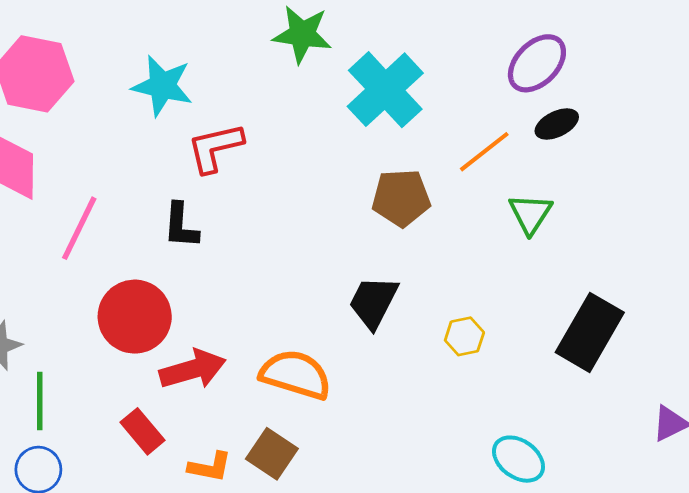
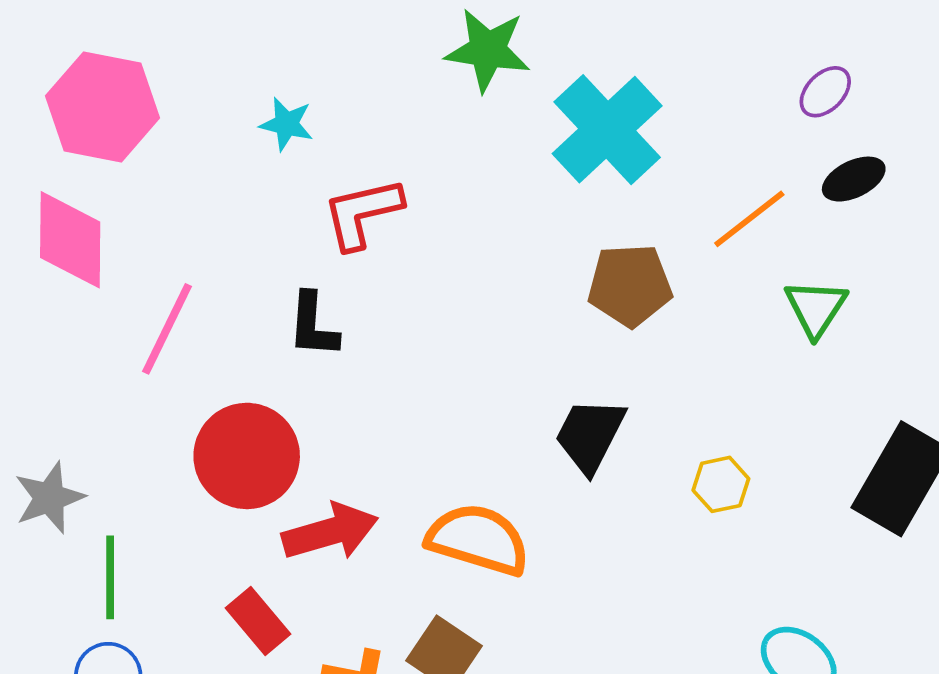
purple ellipse: (537, 63) -> (825, 92), size x0.6
cyan star: (162, 86) -> (286, 124), size x0.6

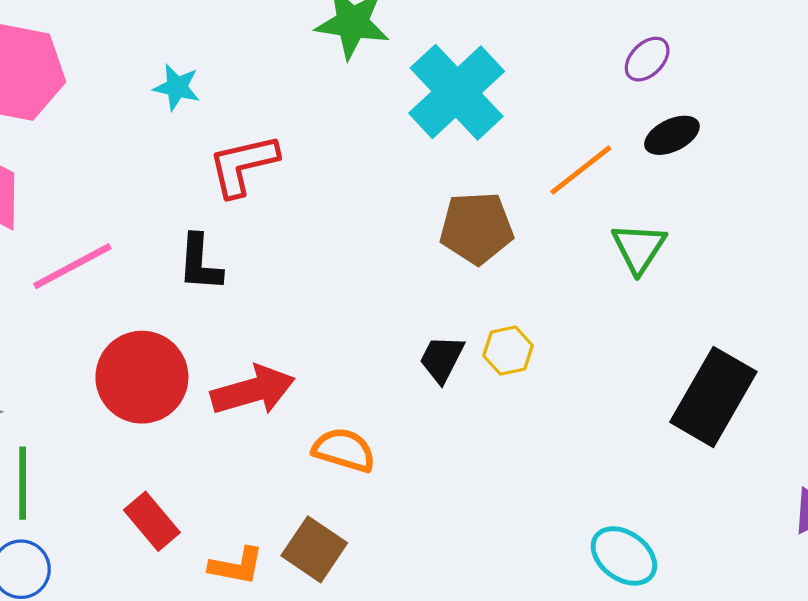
pink line: (167, 329) -> (72, 266), turned 36
black trapezoid: (590, 435) -> (442, 359), size x0.7
yellow hexagon: (721, 484) -> (508, 351), moved
red arrow: (330, 532) -> (253, 390), moved
orange semicircle: (478, 539) -> (344, 450), size x0.7

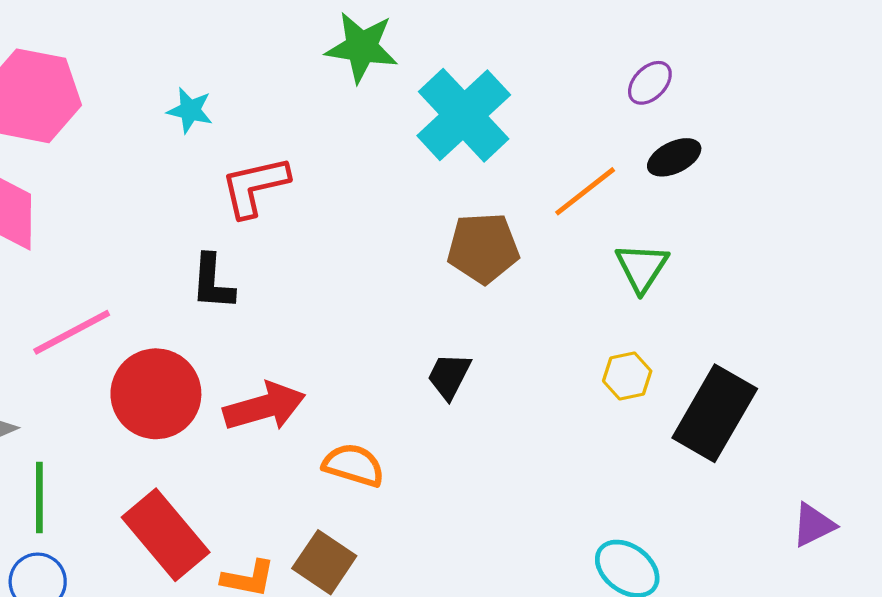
pink line: (72, 266) -> (72, 332), moved
yellow hexagon: (508, 351) -> (627, 376), moved
red rectangle: (152, 521) -> (166, 535), size x1.6

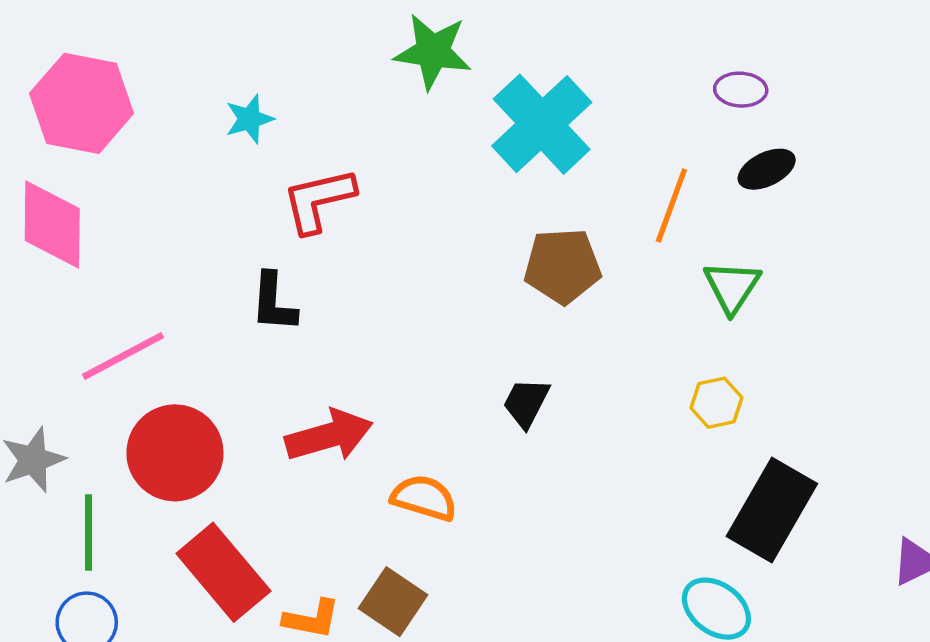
purple ellipse: (650, 83) -> (741, 90), turned 48
cyan star: (190, 110) -> (249, 119), turned -30
orange line: (585, 191) -> (671, 205), turned -32
red circle: (156, 394) -> (175, 453), moved
black rectangle: (715, 413) -> (772, 510), moved

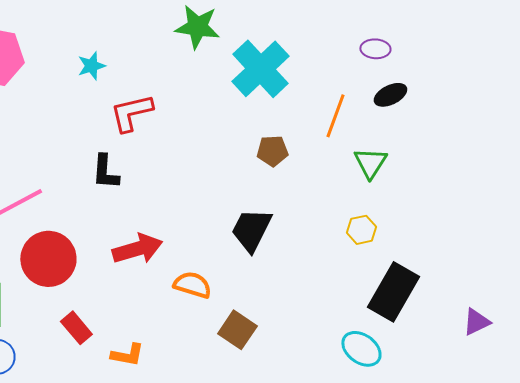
brown pentagon: (562, 266) -> (272, 151), size x0.7
black trapezoid: (526, 403) -> (251, 230), size x1.5
red rectangle: (223, 572) -> (76, 328), size x0.6
brown square: (393, 602) -> (237, 330), moved

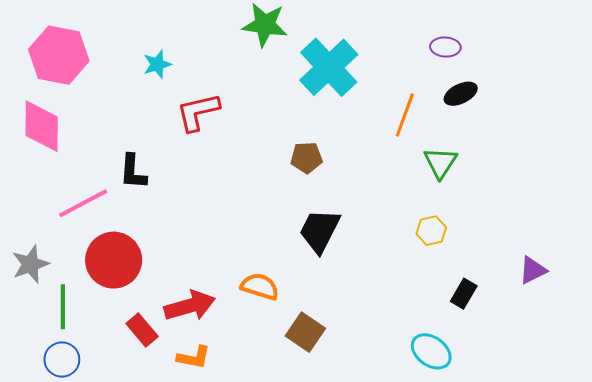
brown pentagon: (272, 151) -> (306, 158), moved
black L-shape: (105, 172) -> (133, 172), moved
red arrow: (137, 249) -> (190, 306), moved
black rectangle: (393, 292) -> (464, 294), size x0.5
purple triangle: (476, 322) -> (533, 270), moved

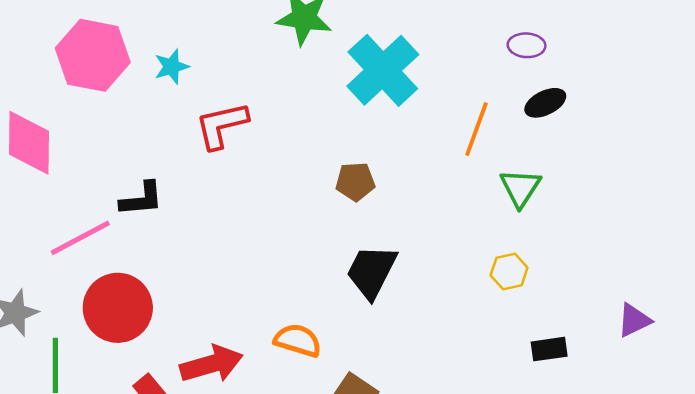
pink hexagon: (59, 55) -> (93, 55), moved
black L-shape: (133, 172) -> (142, 199), turned -99
black rectangle: (464, 294) -> (549, 349), turned 52

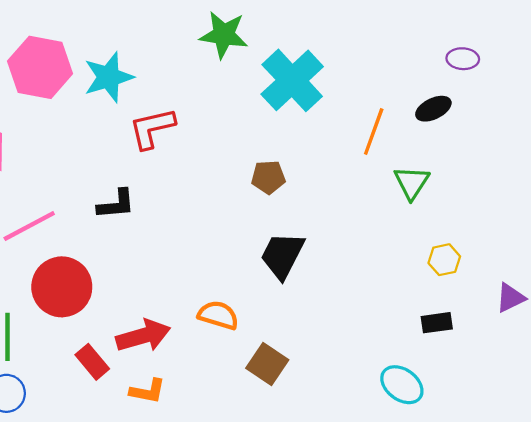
purple ellipse: (527, 45) -> (463, 59), moved
cyan star: (172, 67) -> (109, 77), size x1.6
black L-shape: (142, 199) -> (116, 204), moved
yellow hexagon: (509, 272) -> (444, 260), moved

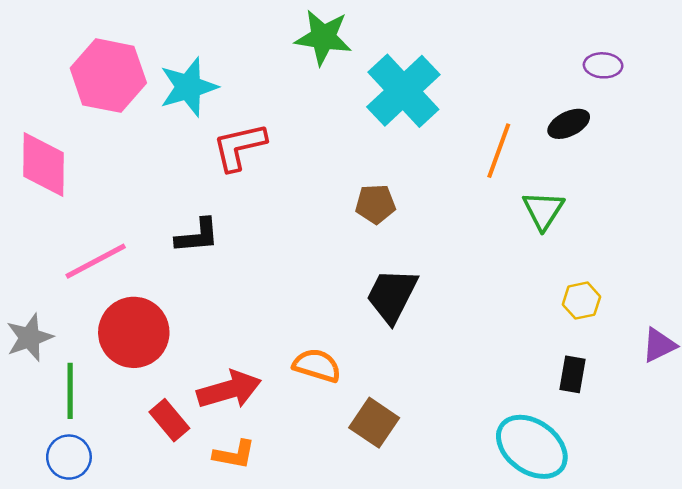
black rectangle: (437, 323) -> (573, 374), turned -72
cyan ellipse: (402, 385) -> (532, 447), size x1.4

